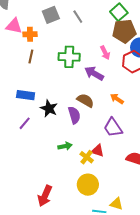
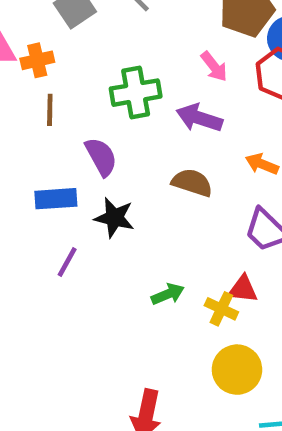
purple semicircle: (74, 115) -> (101, 157), moved

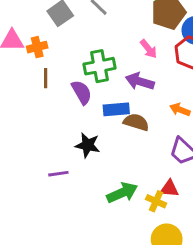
purple semicircle: (101, 157) -> (82, 92), moved
blue rectangle: (56, 199) -> (116, 109), moved
purple line: (67, 262) -> (58, 174), turned 54
green arrow: (168, 294) -> (122, 193), size x1.5

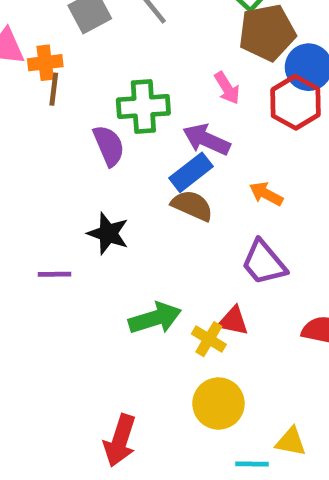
brown line: (46, 78) -> (54, 89), moved
blue rectangle: (116, 109) -> (191, 172), moved, turned -40

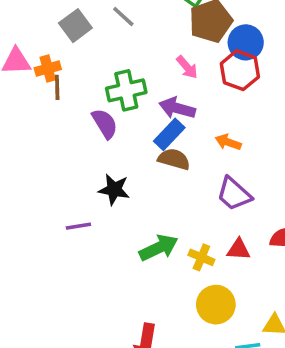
red triangle: (233, 321) -> (239, 250), moved

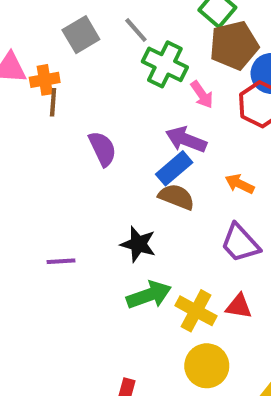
green cross: (126, 90) -> (165, 64), moved, turned 33
black star: (114, 189) -> (138, 244), moved
yellow cross: (201, 257) -> (196, 311), size x1.4

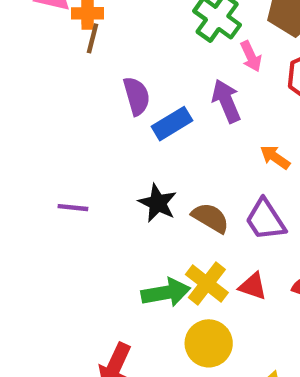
purple arrow: (186, 140) -> (226, 101), turned 36
blue rectangle: (174, 168) -> (172, 124), moved
brown semicircle: (176, 197) -> (210, 218), moved
green arrow: (149, 295) -> (166, 293), moved

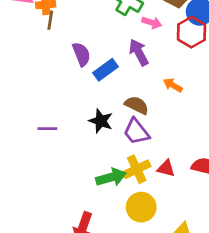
pink arrow: (251, 56) -> (152, 23), turned -42
brown semicircle: (210, 218) -> (137, 105), moved
purple trapezoid: (265, 220) -> (136, 132), moved
yellow cross: (207, 284) -> (137, 169), turned 32

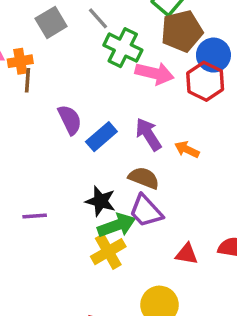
pink arrow: (152, 23) -> (155, 73), size x1.5
purple arrow: (139, 52) -> (148, 134), moved
yellow cross: (137, 169) -> (108, 252), moved
green arrow: (111, 177) -> (117, 225), moved

